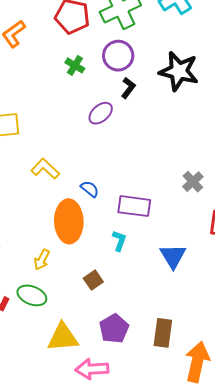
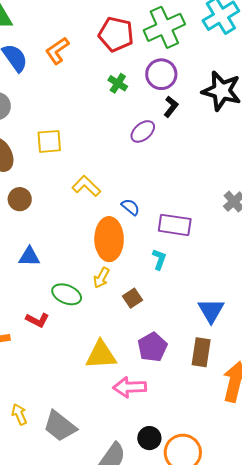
blue triangle: (173, 256) -> (211, 311), moved
yellow arrow: (42, 260) -> (101, 278), moved
green ellipse: (32, 295) -> (67, 294), moved

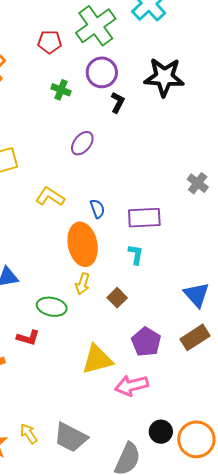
red pentagon: (116, 34) -> (50, 42), size x0.7
purple ellipse: (143, 131) -> (82, 143), moved
blue semicircle: (130, 207) -> (97, 209), turned 42
brown rectangle: (201, 352) -> (195, 337), turned 60

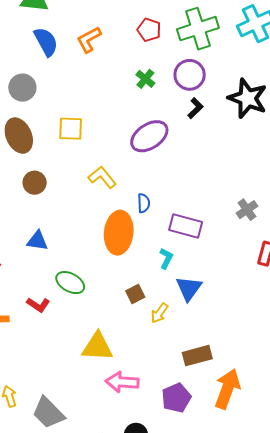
purple ellipse: (82, 143) -> (149, 136), size x1.5
yellow arrow: (83, 284) -> (159, 313), moved
blue triangle: (197, 295) -> (189, 288), moved
purple pentagon: (146, 342) -> (176, 398), moved

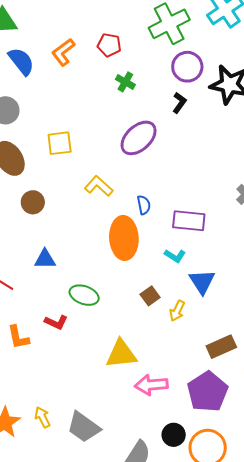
red pentagon: (149, 30) -> (109, 45), moved
purple circle: (190, 75) -> (187, 67), moved
cyan L-shape: (166, 258) -> (175, 256), turned 105
purple pentagon: (176, 398) -> (207, 392), size x1.4

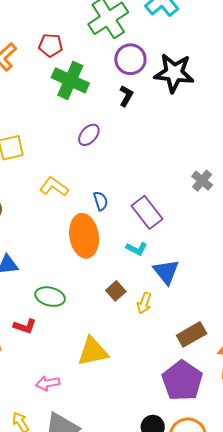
green cross: (125, 82) -> (70, 80), size x1.8
purple ellipse: (139, 138) -> (89, 135), size x0.6
purple rectangle: (189, 221) -> (147, 212), turned 52
pink arrow: (151, 385) -> (48, 383), moved, size x0.7

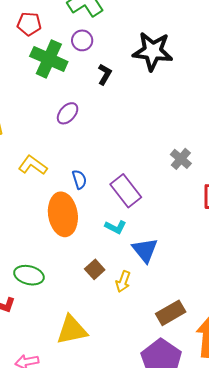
purple circle: (130, 59) -> (82, 40), moved, size x0.7

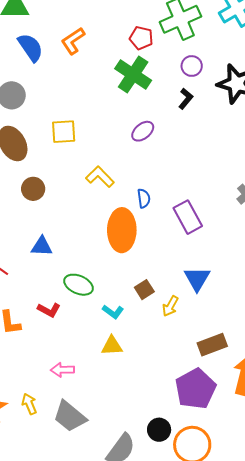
red pentagon: (29, 24) -> (141, 38), moved
purple circle: (82, 40) -> (192, 66), moved
cyan L-shape: (115, 227) -> (113, 312), moved
yellow triangle: (72, 330) -> (112, 346), size x0.7

